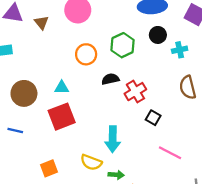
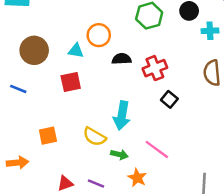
orange circle: (86, 54) -> (99, 35), moved
black semicircle: (110, 79) -> (122, 59), moved
red square: (62, 117) -> (71, 82), size x0.7
pink line: (170, 153) -> (157, 149), moved

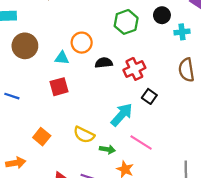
brown circle: (34, 50) -> (25, 46), moved
cyan arrow: (122, 116) -> (122, 115), moved, turned -145
orange square: (48, 136) -> (42, 137), turned -35

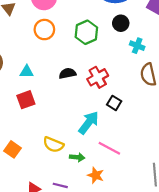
cyan cross: (182, 32) -> (137, 46), moved, turned 32
orange circle: (82, 43) -> (44, 30), moved

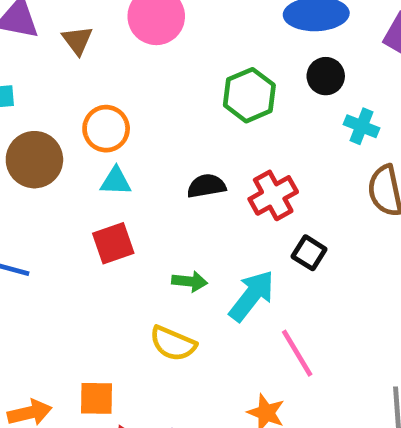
orange circle: (44, 30) -> (106, 129), moved
pink line: (109, 148) -> (297, 353), turned 30
orange square: (12, 149) -> (97, 398), moved, turned -35
green arrow: (77, 157) -> (190, 281), moved

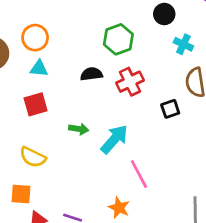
green hexagon: (249, 95) -> (118, 39), moved
black square: (309, 253) -> (170, 109), moved, turned 36
yellow semicircle: (173, 344) -> (33, 157), moved

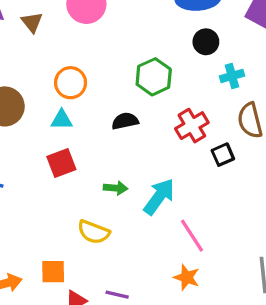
orange circle: (35, 38) -> (71, 83), moved
cyan cross: (183, 44) -> (232, 76), turned -36
red cross: (130, 82) -> (192, 126), moved
yellow semicircle: (33, 157) -> (94, 232), moved
orange star: (119, 208) -> (187, 277), moved

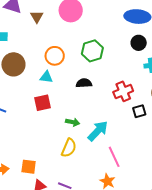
green hexagon: (154, 77) -> (92, 51), moved
yellow semicircle: (94, 232) -> (69, 148), moved, turned -96

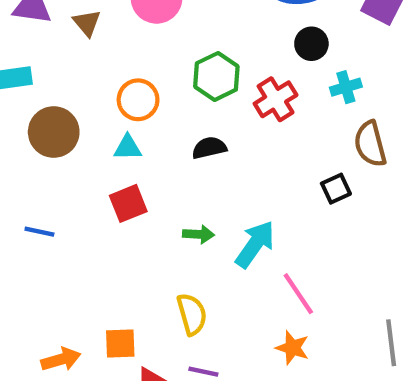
red cross: (123, 91) -> (276, 99), moved
yellow semicircle: (69, 148) -> (192, 314), moved, turned -30

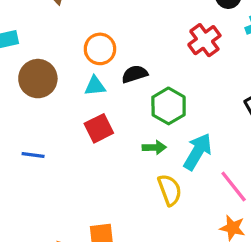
green hexagon: (216, 76) -> (169, 106), moved
black semicircle: (209, 148) -> (135, 74), moved
yellow semicircle: (192, 314) -> (170, 190), moved

